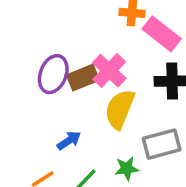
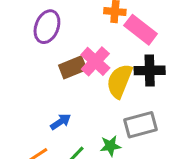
purple ellipse: (53, 74) -> (47, 27), moved
yellow semicircle: (120, 109) -> (119, 81), moved

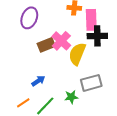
pink rectangle: (141, 30) -> (91, 20), turned 50
black cross: (150, 70) -> (97, 36), moved

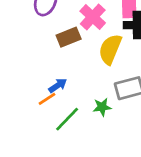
pink cross: (61, 41) -> (93, 17), moved
orange line: (23, 103) -> (47, 99), moved

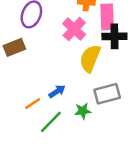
brown rectangle: (69, 37) -> (14, 47), moved
blue arrow: (58, 85) -> (57, 91), moved

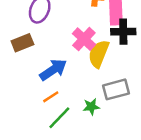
pink cross: (74, 29) -> (84, 39), moved
blue arrow: (57, 91) -> (53, 70), moved, size x1.6
orange line: (33, 104) -> (51, 97), moved

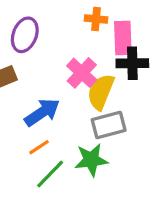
gray rectangle: (116, 89) -> (109, 125), moved
green star: (91, 107) -> (91, 160), size x1.5

